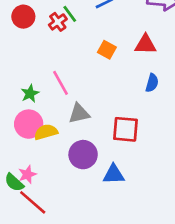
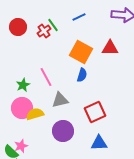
orange square: (107, 50) -> (81, 52), size x1.6
blue semicircle: (152, 83) -> (82, 75), moved
red square: (125, 129) -> (95, 112), turned -30
blue triangle: (114, 174) -> (99, 143), moved

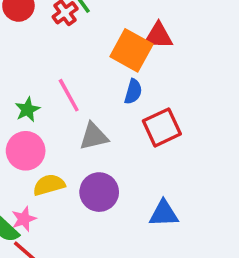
red triangle: (110, 48) -> (158, 36), moved
red square: (95, 112) -> (162, 127), moved
yellow semicircle: (35, 114) -> (49, 185), moved

